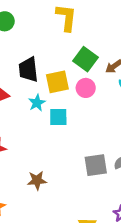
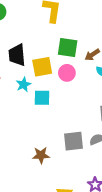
green square: (86, 59) -> (68, 48), turned -30
brown star: (37, 180) -> (41, 155), moved

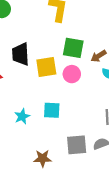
cyan star: (24, 85) -> (22, 116), moved
cyan square: (42, 98) -> (52, 110), moved

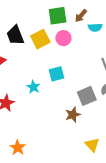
brown star: (43, 158) -> (73, 115), moved

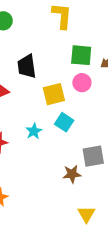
yellow square: (40, 39) -> (54, 94), moved
cyan square: (57, 74) -> (64, 122), turned 35

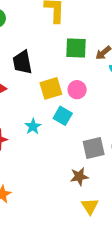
pink circle: (82, 83) -> (77, 90), moved
brown star: (72, 174) -> (79, 177), moved

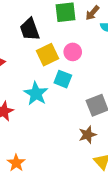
black trapezoid: (22, 62) -> (30, 29), moved
cyan star: (33, 126) -> (36, 94), size x1.5

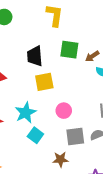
pink circle: (73, 52) -> (64, 111), moved
cyan square: (63, 79) -> (35, 135), moved

